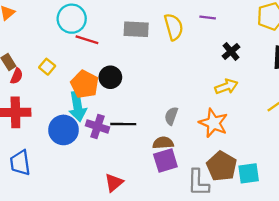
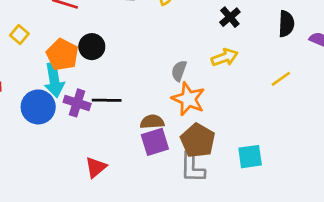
gray semicircle: (171, 116) -> (179, 71), moved
orange star: (213, 123) -> (188, 99), moved
brown pentagon: (222, 166) -> (198, 140), moved

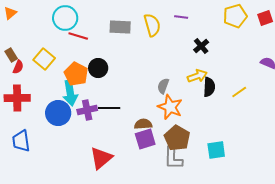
black semicircle: (286, 24) -> (209, 87), moved
yellow square: (19, 35) -> (44, 59), size x1.5
purple cross: (77, 103) -> (87, 110), turned -30
red triangle: (96, 167) -> (101, 158), size x1.4

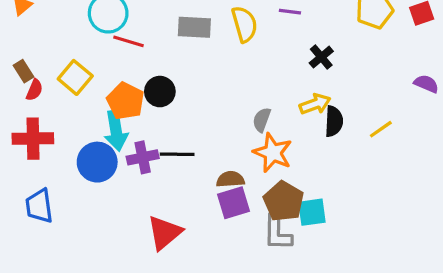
cyan square: (216, 150) -> (312, 212), moved

